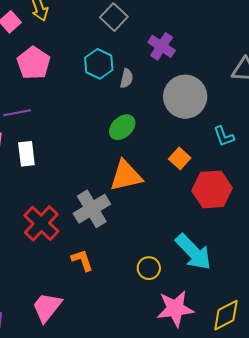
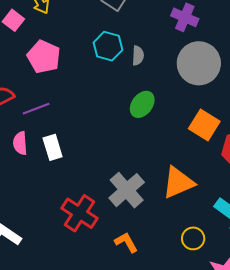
purple cross: (162, 46) -> (185, 17), moved
orange square: (180, 158) -> (204, 125), size x1.4
orange triangle: (126, 176) -> (178, 183), moved

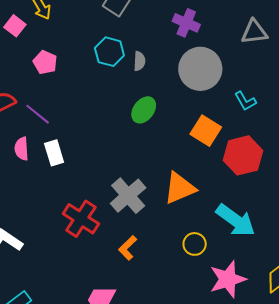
pink pentagon: (44, 57) -> (45, 62), size x0.7
purple line: (36, 109) -> (38, 114), turned 60
orange L-shape: (126, 242) -> (128, 248), turned -105

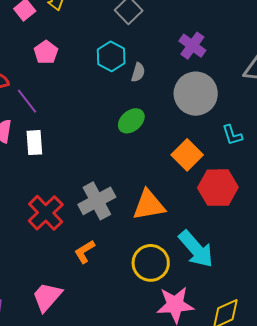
yellow circle: (195, 244) -> (151, 263), size x1.6

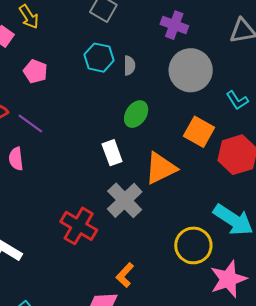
white rectangle: (34, 143) -> (112, 153), moved
orange triangle: (149, 205) -> (161, 168), moved
orange L-shape: (85, 252) -> (125, 275), moved

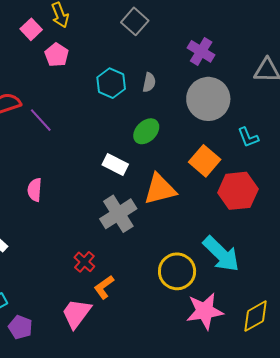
cyan hexagon: (99, 58) -> (111, 83), moved
pink pentagon: (35, 71) -> (57, 55), moved
white rectangle: (112, 153) -> (115, 165), turned -55
pink semicircle: (16, 159) -> (35, 190), moved
red cross: (79, 226) -> (84, 262), moved, size x0.6

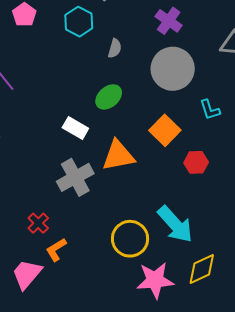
cyan hexagon: (111, 83) -> (79, 22), moved
red hexagon: (238, 191) -> (196, 162), size x0.6
yellow diamond: (256, 316) -> (202, 269), moved

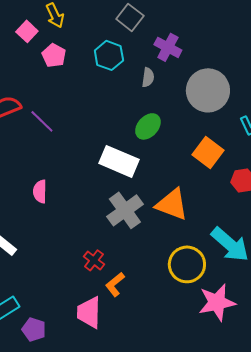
purple cross: (169, 21) -> (168, 47), moved
white rectangle: (75, 128) -> (119, 161), size x1.5
orange triangle: (118, 156) -> (172, 204), moved, turned 39
pink trapezoid: (27, 274) -> (89, 312), turned -32

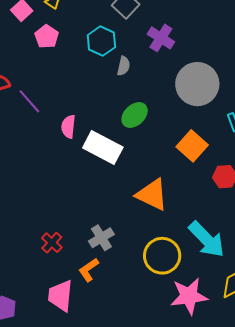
gray semicircle: (148, 77) -> (124, 66), moved
pink semicircle: (40, 191) -> (68, 127), moved
gray cross: (125, 210) -> (101, 238), moved, size x0.7
red cross: (94, 260) -> (52, 243), moved

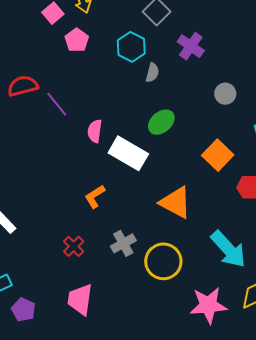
gray circle: (197, 84) -> (225, 94), size x0.5
yellow circle: (162, 256) -> (163, 261), moved
orange L-shape: (89, 270) -> (95, 197), moved

